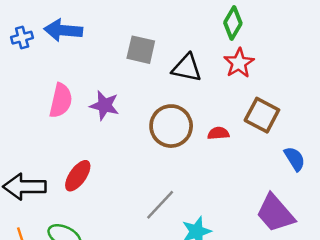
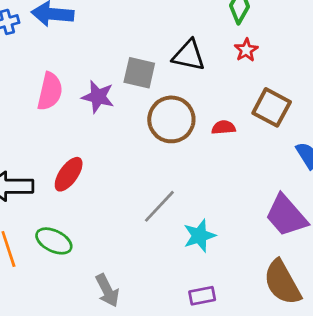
gray square: (141, 50) -> (139, 73), moved
red star: (239, 63) -> (246, 50), size x0.7

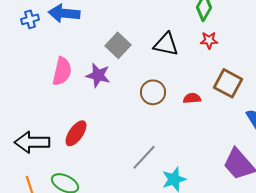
red star: (246, 50) -> (209, 40), turned 30
gray square: (139, 73) -> (118, 45), moved, turned 30
brown circle: (171, 119) -> (153, 92), size x0.7

